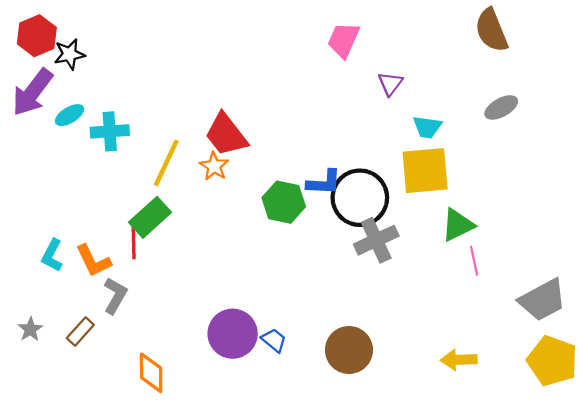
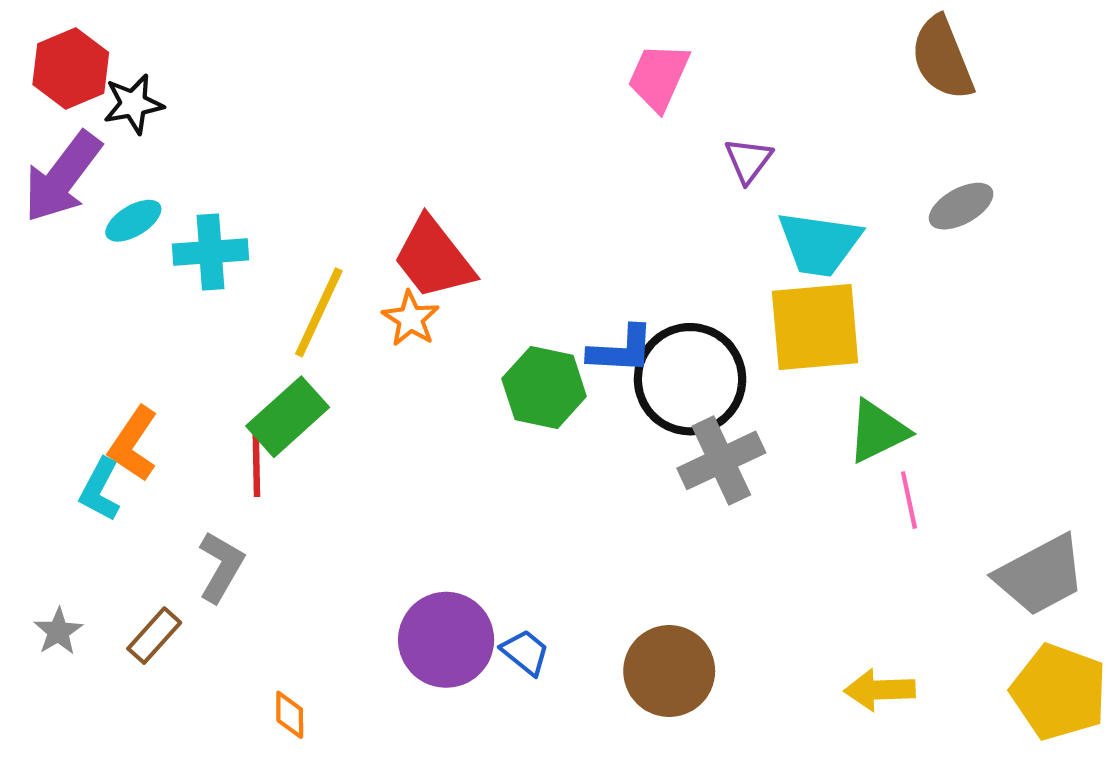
cyan trapezoid: (427, 127) -> (819, 244), size x1.5
orange L-shape: (93, 261) -> (133, 444), moved, turned 60
orange diamond: (151, 373) -> (290, 715), size x0.6

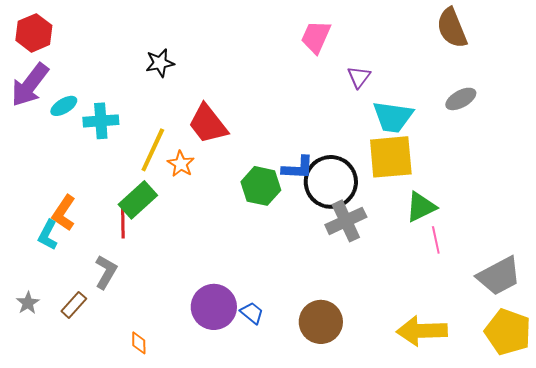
black star: (133, 104) -> (160, 63), moved
orange star: (411, 319) -> (181, 164), moved
yellow arrow: (880, 690) -> (422, 331), size x1.5

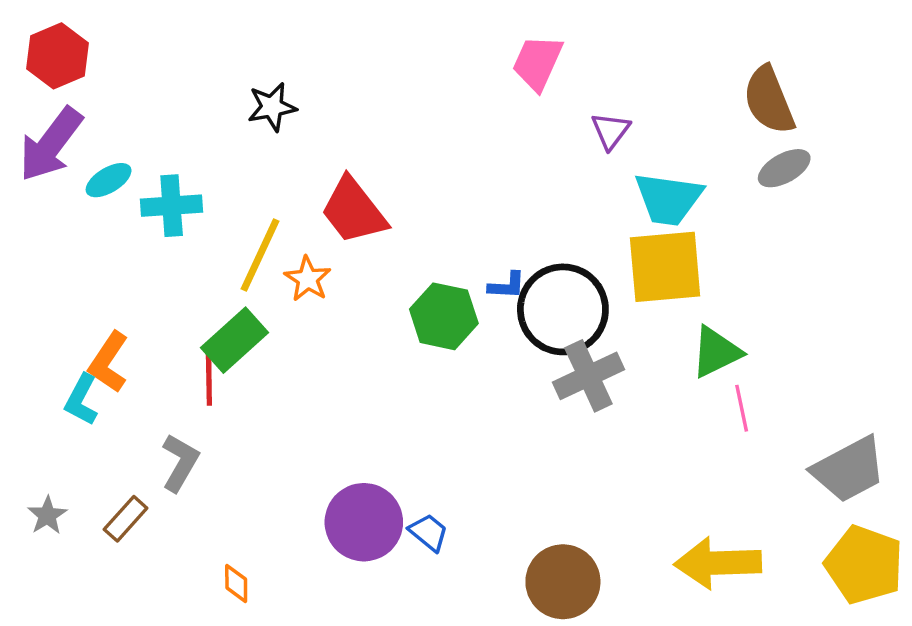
brown semicircle: (452, 28) -> (769, 100), moved
blue L-shape: (298, 168) -> (507, 286), size x0.7
brown circle: (321, 322) -> (563, 582), moved

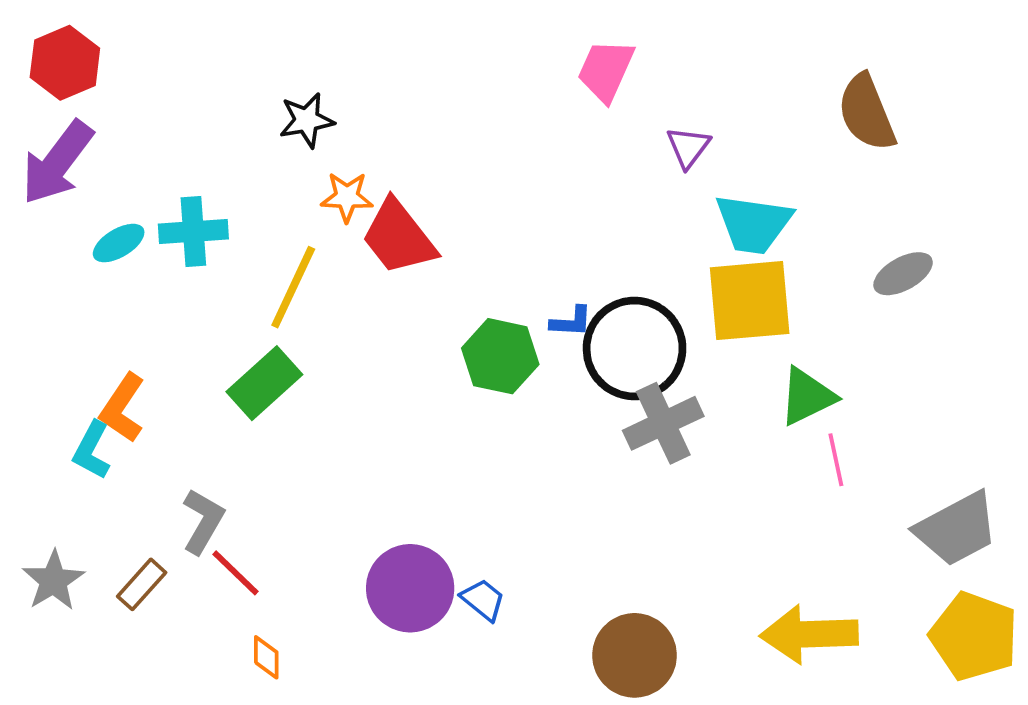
gray ellipse: (784, 168) -> (903, 274), moved
cyan ellipse: (109, 180) -> (119, 243), moved
orange star: (308, 279) -> (347, 197), moved, turned -30
red line: (209, 379) -> (236, 573), moved, turned -45
gray star: (47, 515) -> (53, 581), size x1.4

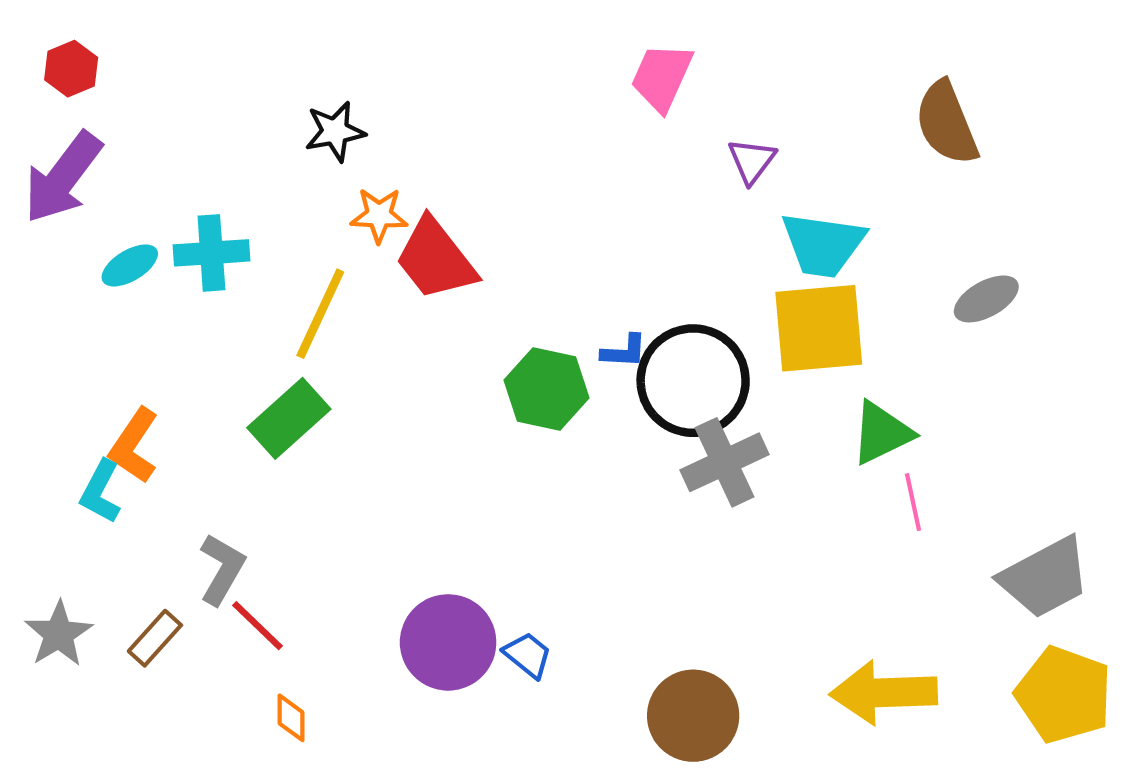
red hexagon: (65, 63) -> (71, 69), size x0.7

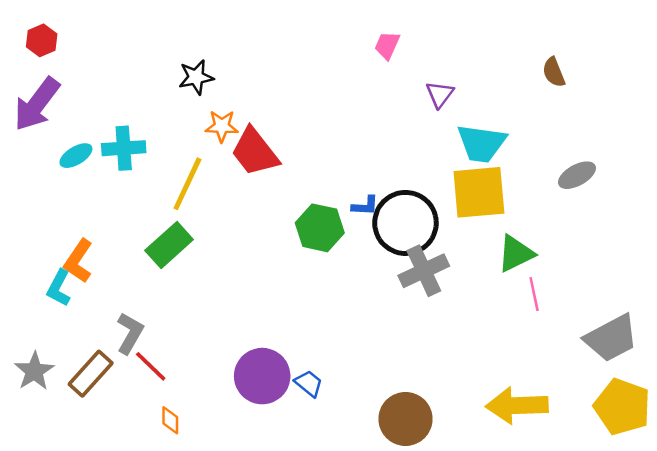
pink trapezoid: (662, 77) -> (387, 45), size x0.7
brown semicircle: (946, 123) -> (554, 72), size x0.6
brown rectangle: (155, 638) -> (91, 374), size x1.4

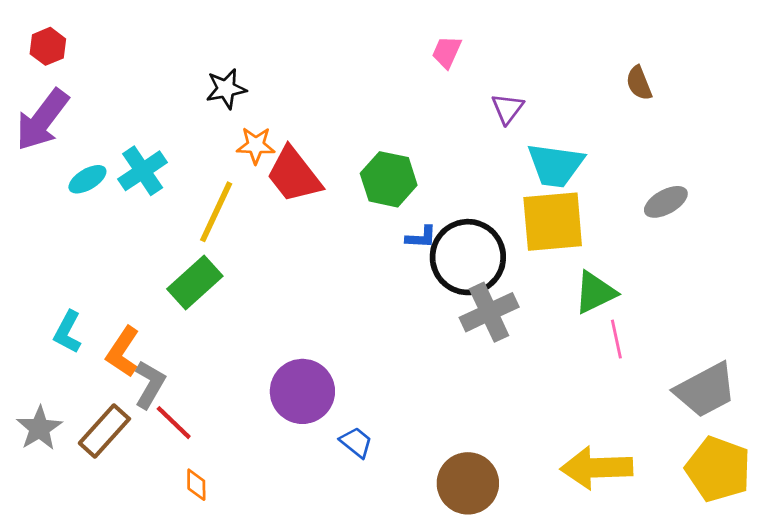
cyan cross: (124, 148) -> (143, 171), turned -30
green hexagon: (320, 228) -> (389, 179), moved
orange L-shape: (78, 261) -> (123, 352), moved
purple circle: (262, 376) -> (302, 391), moved

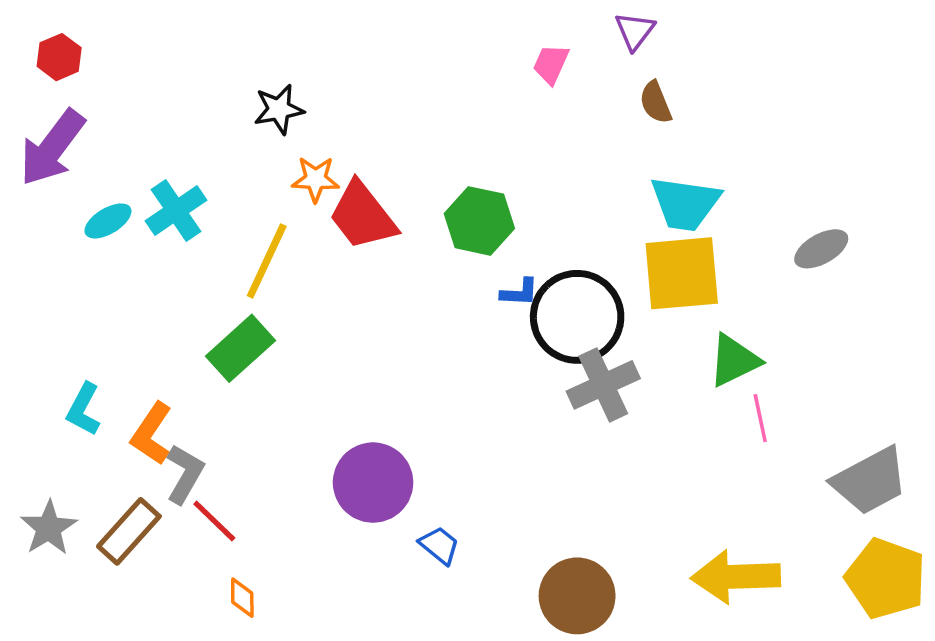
brown semicircle: (639, 83) -> (656, 102), moved
purple triangle: (507, 109) -> (635, 31), moved

